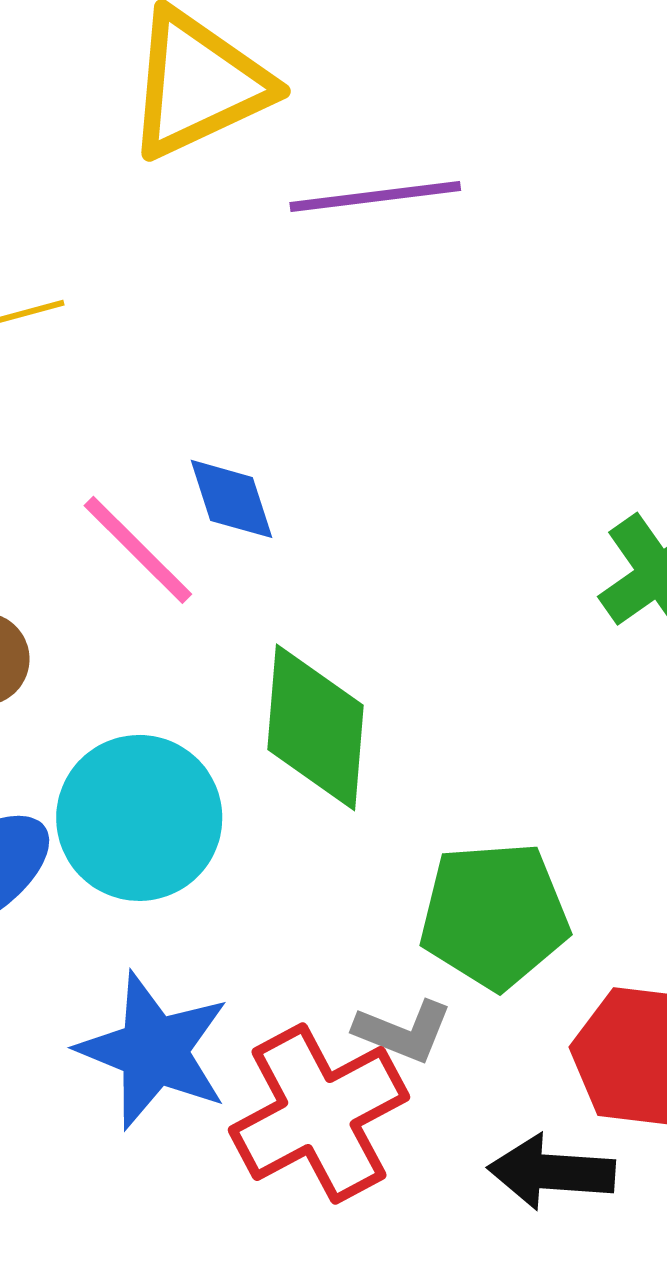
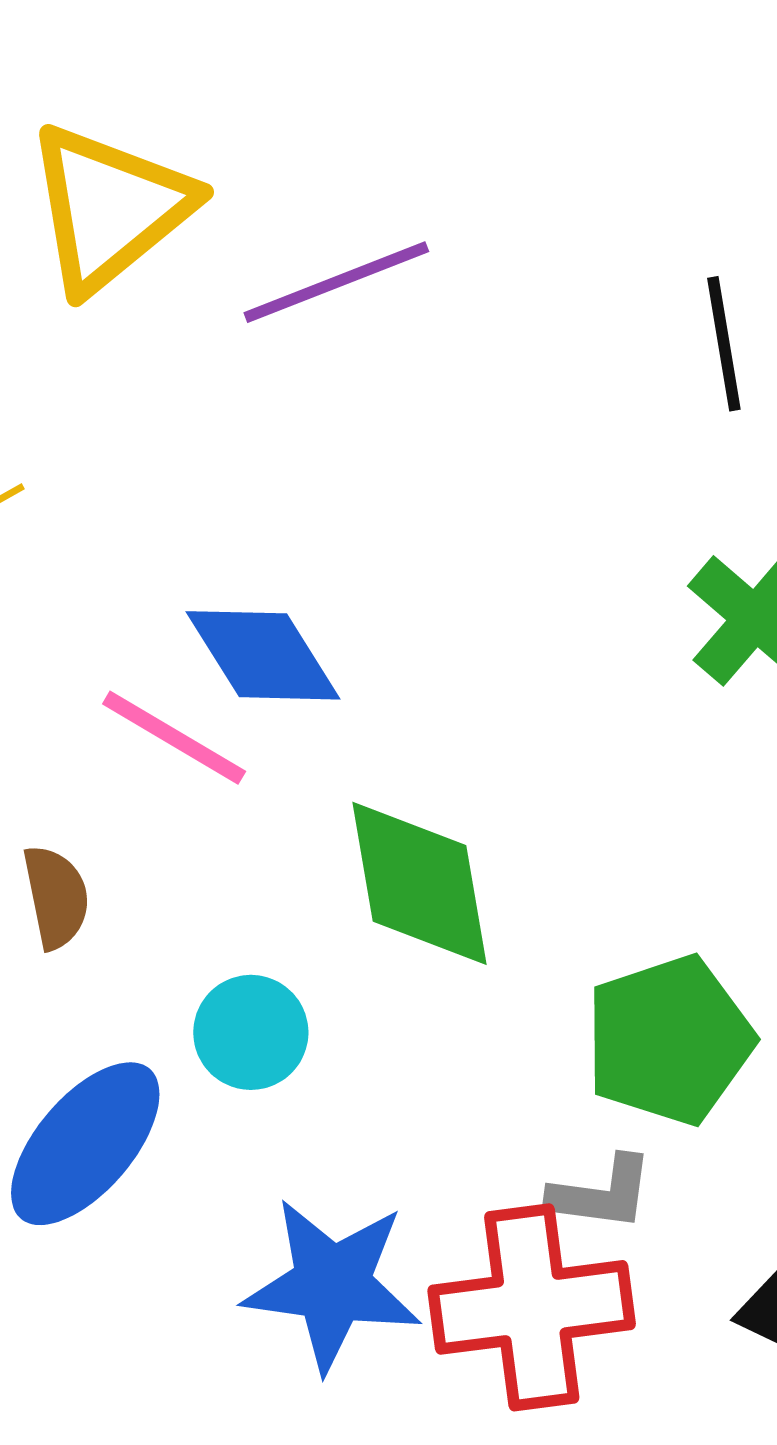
blue diamond: (232, 499) -> (263, 655), size x1.4
cyan circle: (139, 818) -> (251, 1032), size x0.6
red cross: (319, 1113) -> (532, 1307), turned 35

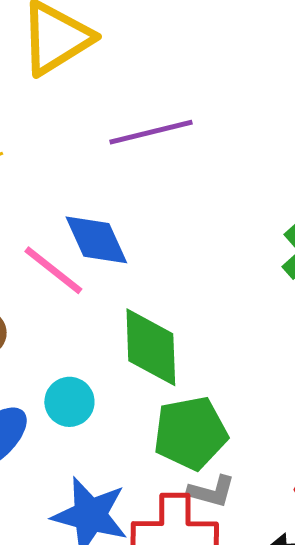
purple line: (336, 282) -> (151, 132), moved
green pentagon: (669, 1040) -> (191, 433), moved

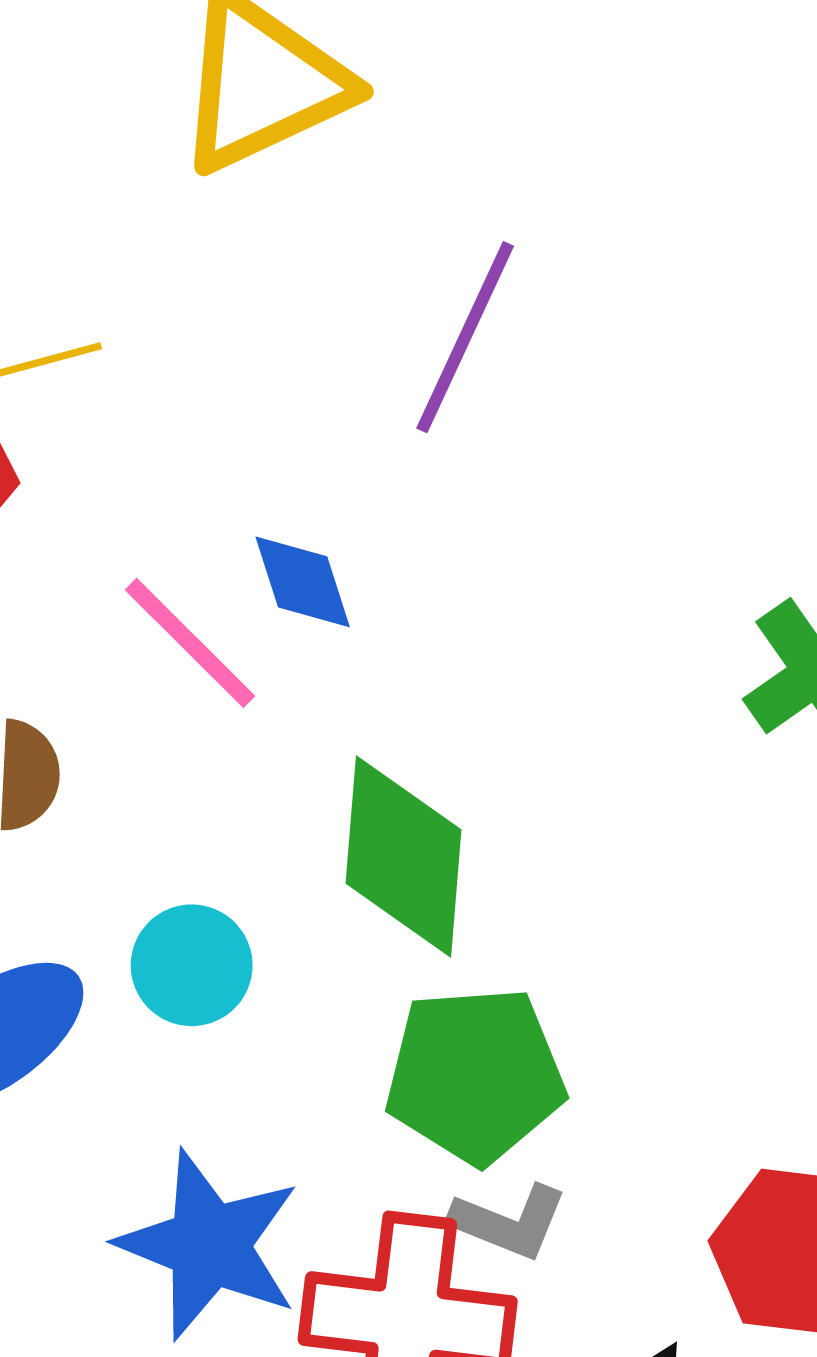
purple line: (151, 132) -> (465, 337), turned -58
blue diamond: (96, 240) -> (303, 582), size x0.7

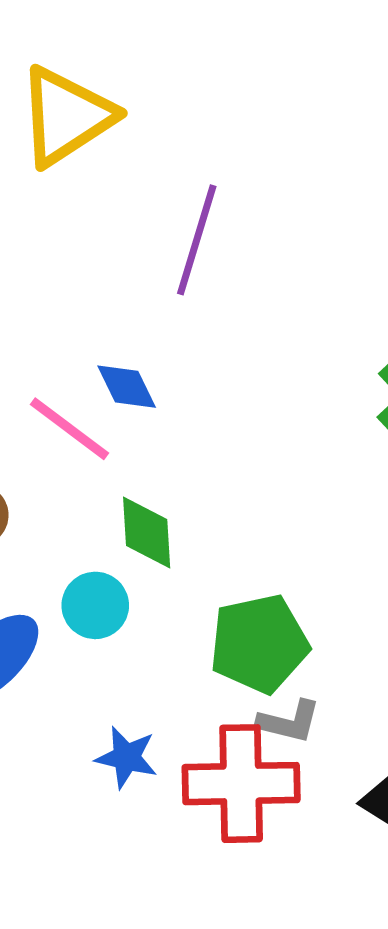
green diamond: (404, 857) -> (147, 533), moved, size x0.7
blue star: (209, 1245) -> (126, 757), size x0.6

